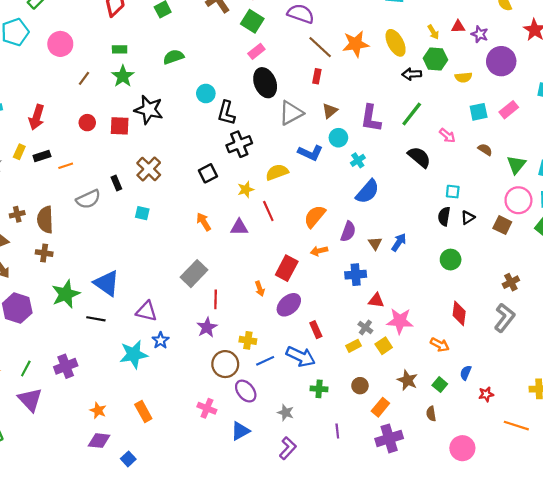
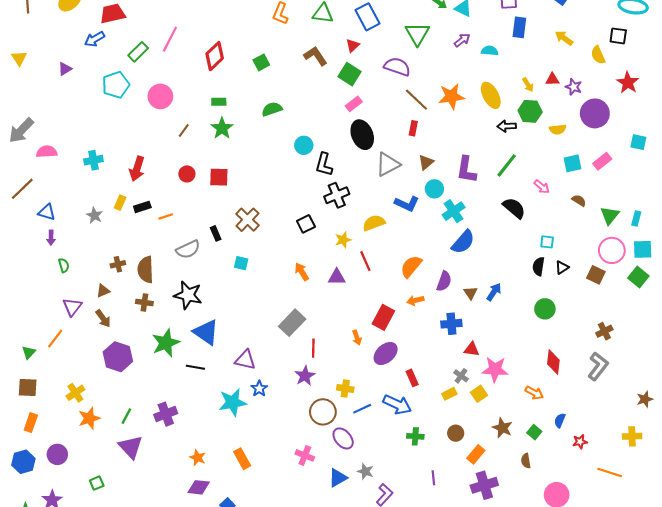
black star: (149, 110) -> (188, 295), moved
cyan cross: (358, 160) -> (454, 211), size x1.5
gray star: (286, 413) -> (365, 471), moved

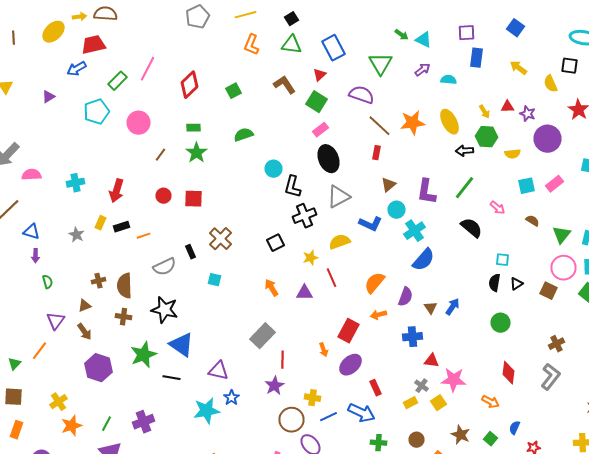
gray triangle: (388, 164) -> (338, 197), moved

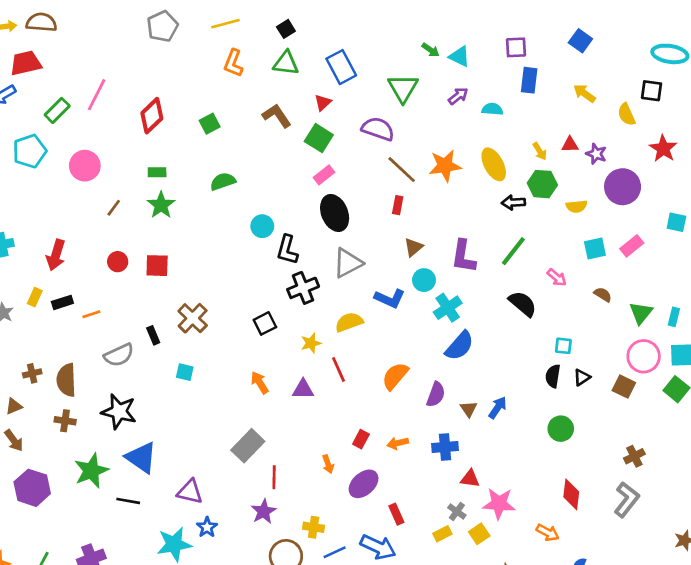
orange arrow: (378, 315) -> (398, 443), moved
red rectangle: (348, 331) -> (361, 439), size x0.6

